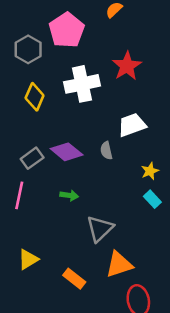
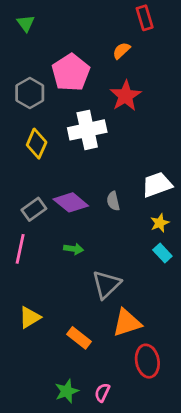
red star: (127, 66) -> (125, 96), moved
white trapezoid: (132, 125) -> (157, 185), moved

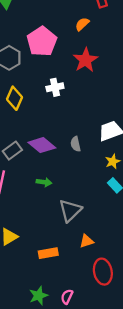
white cross: (87, 130) -> (55, 87), size x0.6
orange triangle: (127, 323) -> (87, 241), size x0.6
orange rectangle: (79, 338) -> (48, 253), turned -48

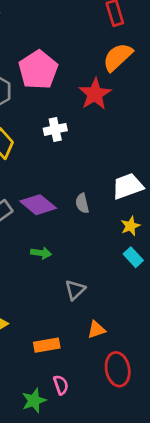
orange semicircle: (82, 24) -> (118, 57), moved, size x1.6
gray triangle: (70, 211) -> (75, 290), size x0.7
pink semicircle: (67, 297) -> (61, 385), moved, turned 136

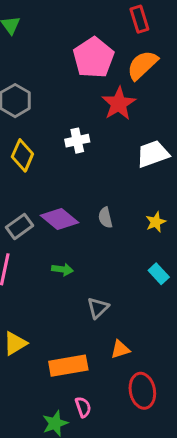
pink pentagon: (38, 70) -> (94, 58), moved
white trapezoid: (128, 186) -> (153, 154), moved
yellow star: (130, 226) -> (156, 222), moved
orange rectangle: (47, 345) -> (68, 366), size x1.4

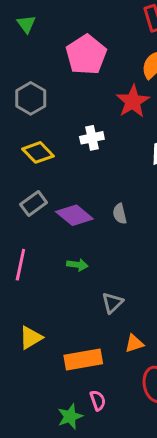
pink pentagon: (94, 58) -> (86, 55), moved
yellow diamond: (22, 155) -> (38, 152), turned -68
gray rectangle: (19, 226) -> (34, 203), moved

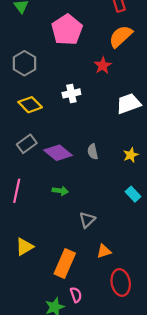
red star: (133, 101) -> (103, 66), size x0.7
orange rectangle: (83, 360) -> (65, 263), turned -56

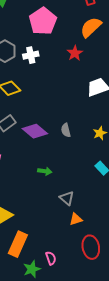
white cross: (71, 93) -> (31, 55), moved
green arrow: (60, 191) -> (45, 171), moved
gray triangle: (87, 220) -> (67, 198), moved, turned -35
orange rectangle: (65, 263) -> (18, 244), moved

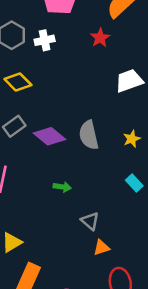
gray semicircle: (66, 130) -> (89, 135), size x1.6

